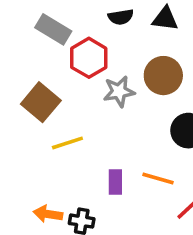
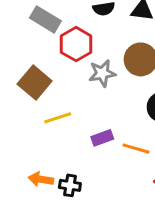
purple rectangle: (115, 182) -> (102, 138), moved, turned 70

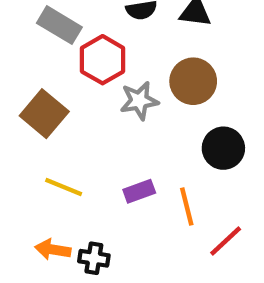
yellow line: (58, 118) -> (64, 187), moved, turned 40
orange line: (136, 149) -> (187, 206), turned 60

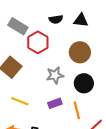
gray star: (139, 101) -> (55, 75), moved
black circle: (223, 148) -> (84, 83), moved

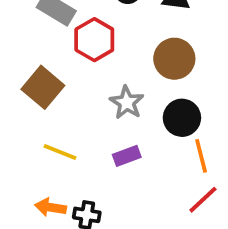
gray star: (55, 75) -> (127, 103), turned -30
orange line: (77, 110) -> (201, 156), moved

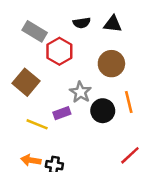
black circle: (182, 118) -> (103, 111), moved
purple rectangle: (127, 156) -> (62, 113), moved
orange line: (201, 156) -> (129, 102), moved

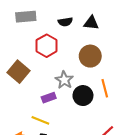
gray rectangle: (35, 31) -> (26, 17), moved, turned -36
yellow line: (37, 124) -> (40, 120), moved

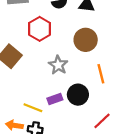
black circle: (83, 96) -> (78, 95), moved
purple rectangle: (49, 98) -> (55, 99), moved

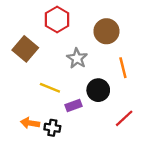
purple rectangle: (55, 99) -> (74, 105), moved
yellow line: (33, 108) -> (50, 88), moved

